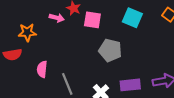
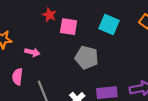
pink arrow: (57, 18) -> (32, 52), moved

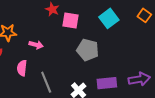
cyan square: (109, 24) -> (109, 18), turned 30

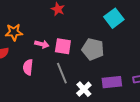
pink square: (70, 20) -> (63, 46), moved
gray line: (46, 82) -> (62, 73), moved

